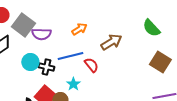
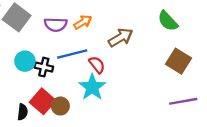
purple semicircle: (41, 34) -> (56, 25), moved
cyan star: (73, 84) -> (92, 87), moved, size x1.6

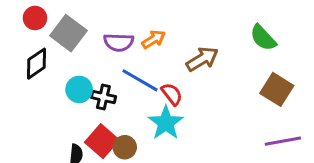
blue line: (72, 54) -> (140, 80), turned 44

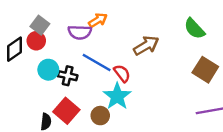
red circle: (35, 18) -> (36, 41), moved
gray square: (68, 33) -> (40, 25), size x0.7
orange arrow: (154, 39) -> (98, 20), moved
brown circle: (125, 147) -> (100, 116), moved

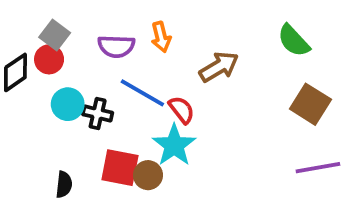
orange arrow: (98, 20) -> (161, 37), moved, turned 108
red square: (66, 111) -> (120, 168), moved, turned -30

